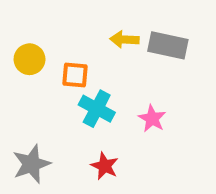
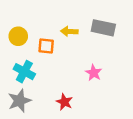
yellow arrow: (124, 39) -> (69, 31), moved
cyan cross: (97, 109) -> (24, 72), moved

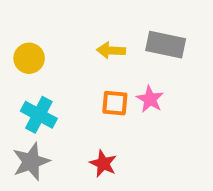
orange square: (46, 46) -> (115, 103), moved
pink star: (94, 73) -> (150, 99), moved

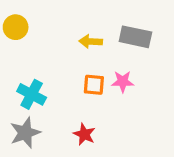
yellow circle: (29, 58) -> (16, 27), moved
pink star: (150, 99) -> (123, 82), turned -30

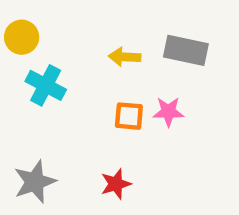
cyan cross: (32, 94) -> (46, 85), moved
red star: (84, 134) -> (116, 184), turned 30

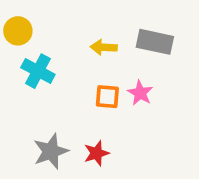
pink star: (168, 112) -> (140, 93), turned 30
gray star: (35, 182) -> (51, 151), moved

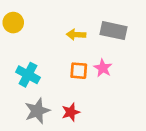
cyan cross: (38, 71) -> (28, 75), moved

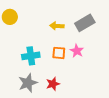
gray rectangle: (114, 31) -> (85, 23), turned -42
cyan cross: (28, 75) -> (31, 56), moved, turned -36

